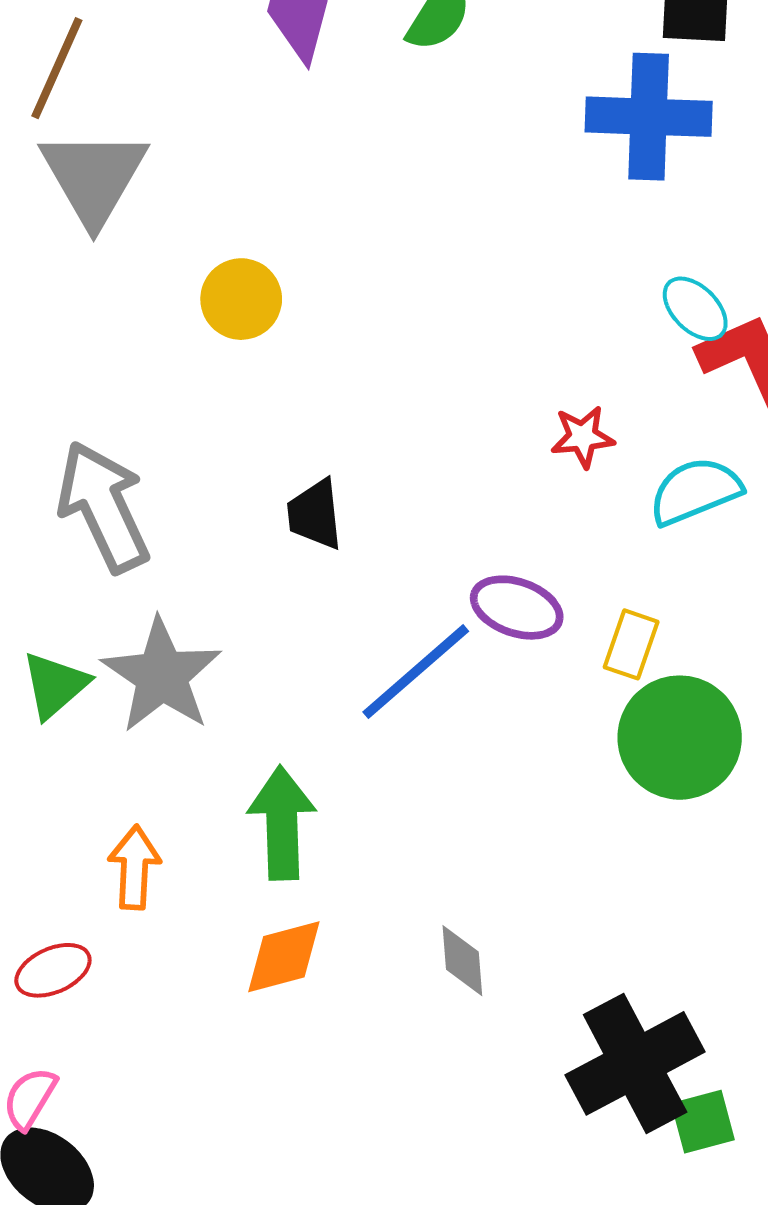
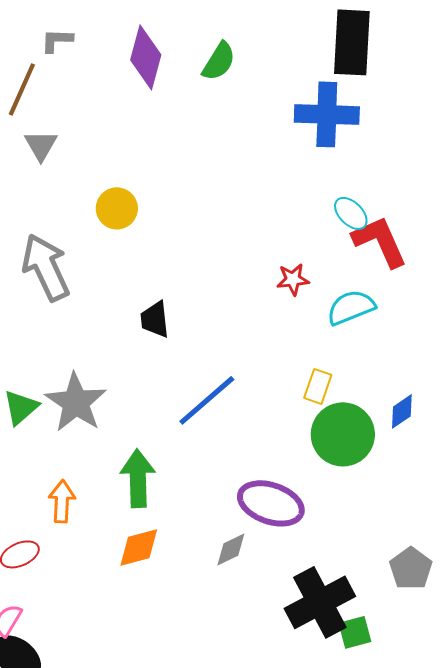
gray triangle: (94, 177) -> (41, 145), size x0.6
gray arrow: (103, 507) -> (46, 267), moved
purple ellipse: (517, 608) -> (271, 503), moved, size x1.4
gray diamond: (462, 961) -> (231, 549), turned 69

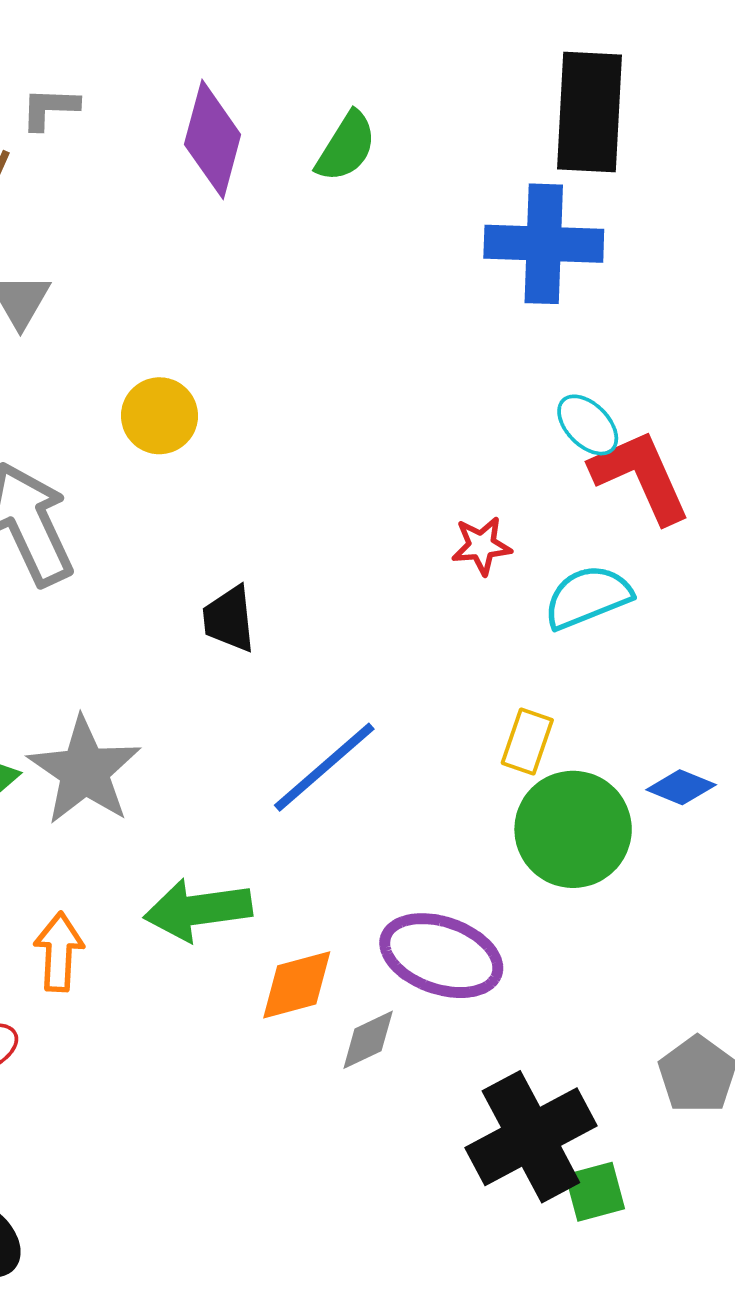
blue diamond: (402, 411) -> (681, 787), turned 57
green arrow: (138, 478) -> (198, 910), turned -96
orange diamond: (139, 547) -> (297, 985), moved

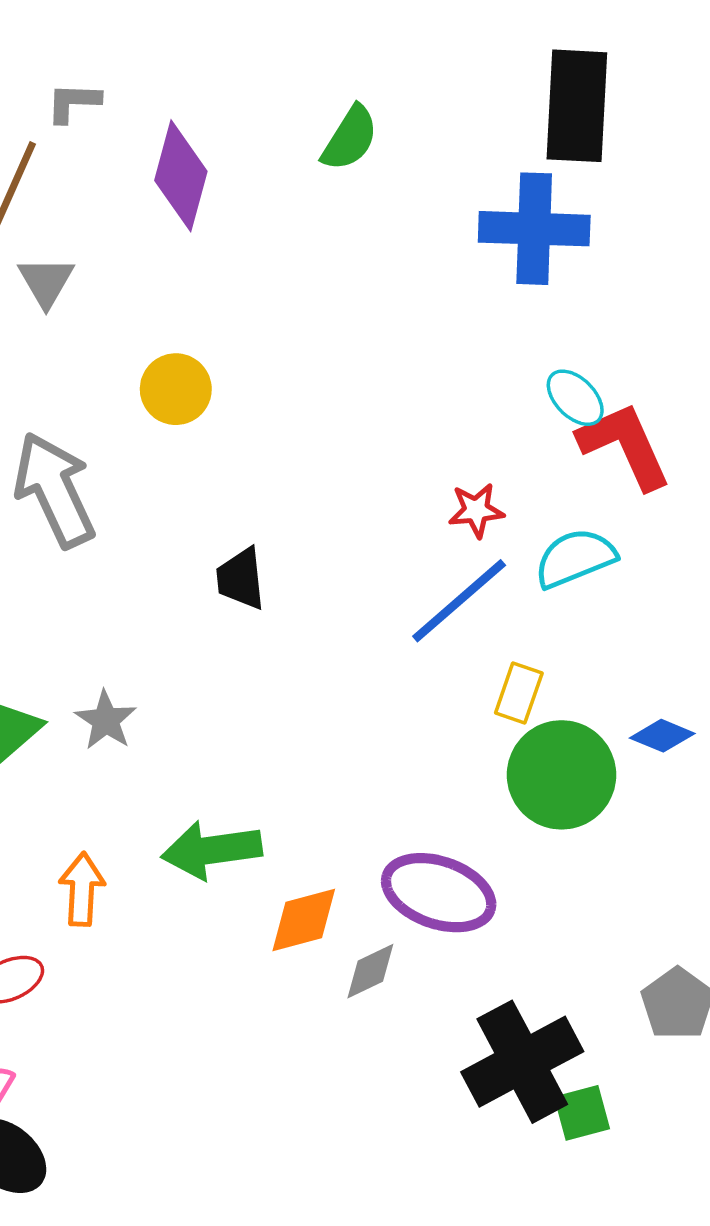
purple diamond: (213, 139) -> (181, 176), moved
blue line: (324, 767) -> (459, 601), moved
gray star: (84, 771) -> (106, 720), size x0.6

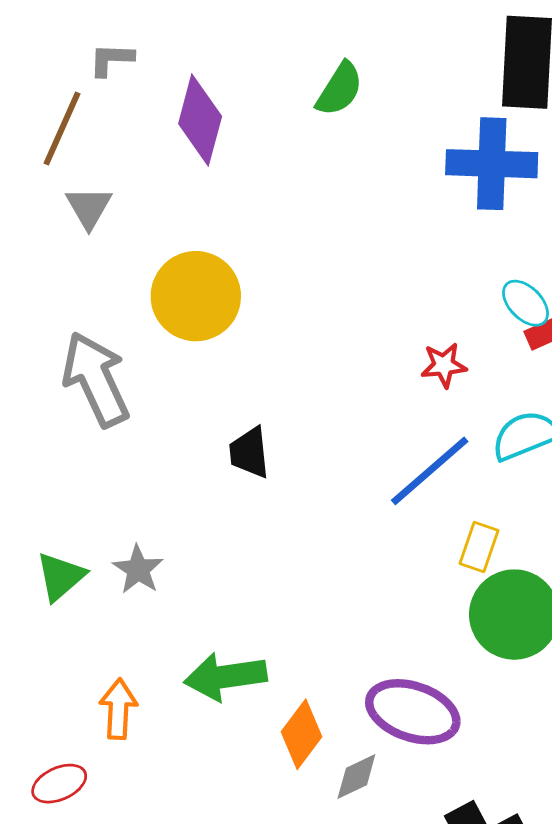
yellow circle: (176, 389) -> (196, 296), size x1.5
red star: (476, 510) -> (444, 365), moved
orange diamond: (304, 920) -> (302, 734), turned -38

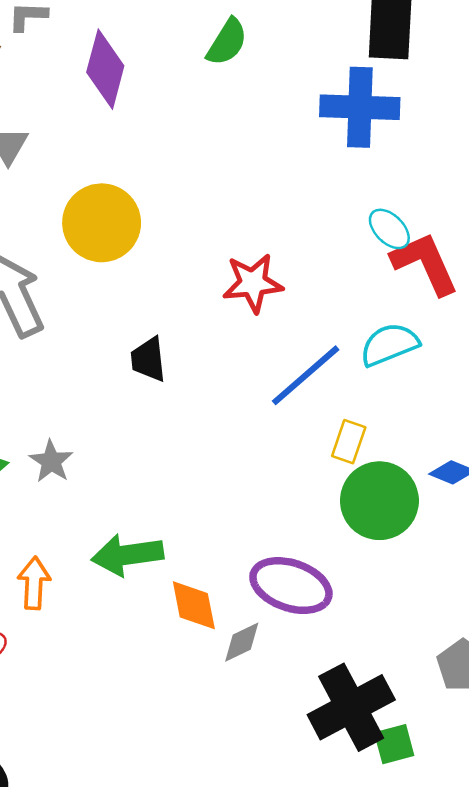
red star: (444, 365) -> (253, 283), moved, size x1.5
orange diamond: (302, 734) -> (194, 605), turned -48

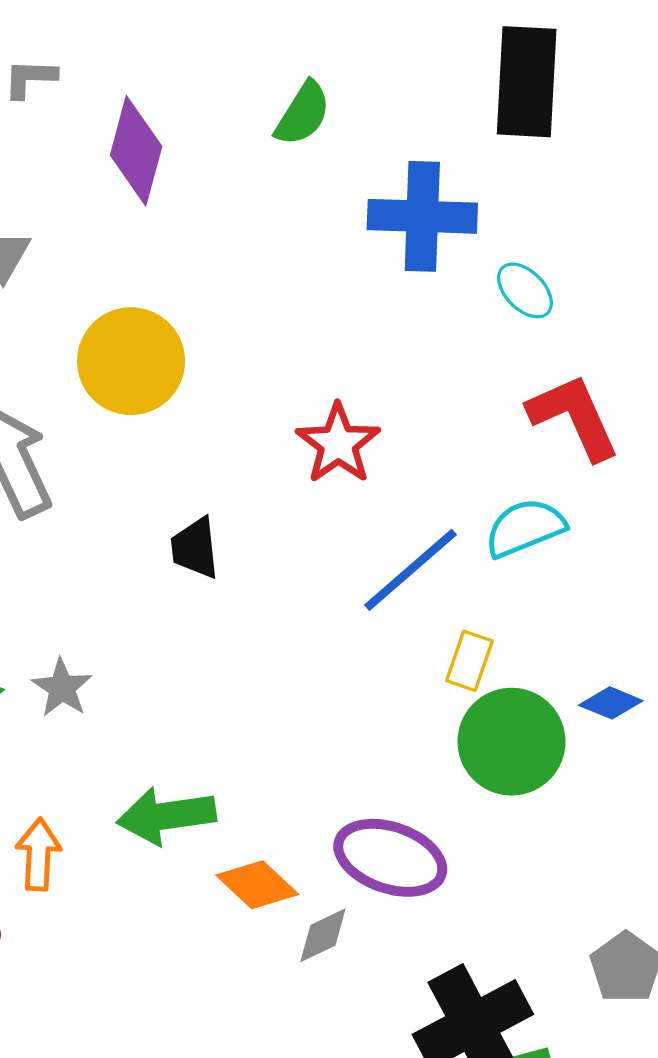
blue cross: (360, 107) -> (422, 216), moved
cyan ellipse: (389, 229) -> (525, 290), moved
red star: (253, 283) -> (338, 444), turned -30
orange diamond: (194, 605) -> (257, 885), turned -36

